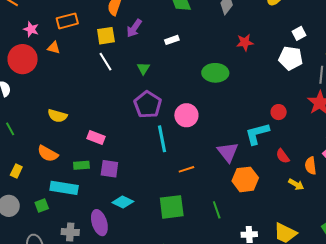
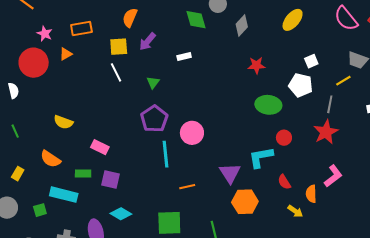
orange triangle: (54, 48) -> (66, 54), turned -48
green ellipse: (215, 73) -> (268, 105), moved

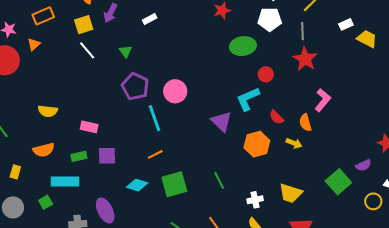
orange semicircle: (50, 159) -> (44, 150), turned -35
orange line: (187, 187) -> (155, 154), moved
orange hexagon: (245, 202) -> (257, 144), moved
cyan diamond: (121, 214) -> (137, 185), moved

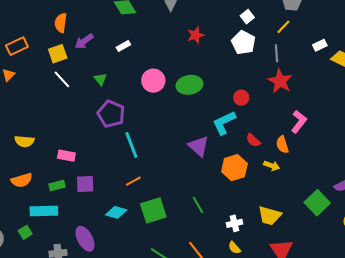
purple arrow: (110, 13) -> (84, 41), turned 30
white pentagon: (270, 19) -> (243, 43), turned 30
green ellipse: (243, 46) -> (189, 85), moved
pink circle: (175, 91) -> (153, 81), moved

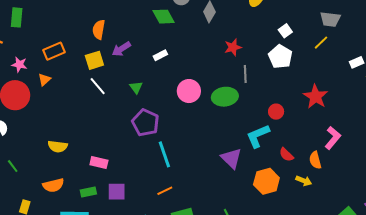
gray line: (277, 53) -> (245, 74), moved

